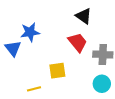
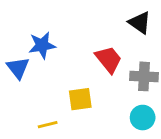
black triangle: (84, 16) -> (140, 23), moved

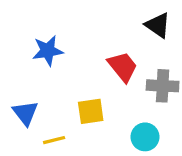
blue triangle: (18, 68) -> (25, 113), moved
cyan circle: (143, 118) -> (145, 137), moved

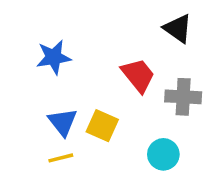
yellow square: (91, 111) -> (102, 126), turned 32
blue triangle: (25, 113) -> (63, 122), moved

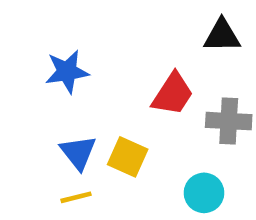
black triangle: (178, 28) -> (222, 36), turned -36
red trapezoid: (138, 75) -> (173, 94), turned 72

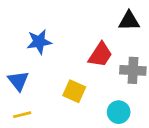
blue triangle: (78, 152) -> (18, 81), moved
yellow line: (76, 197) -> (22, 115), moved

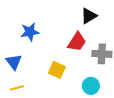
black triangle: (129, 21) -> (89, 16), moved, turned -30

